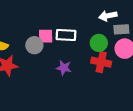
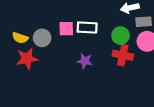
gray circle: (34, 45) -> (42, 38), moved

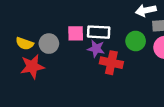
red cross: (123, 55) -> (111, 63), moved
purple star: (85, 61) -> (96, 49), moved

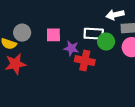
white rectangle: (99, 32) -> (94, 34), moved
gray circle: (49, 44) -> (22, 33), moved

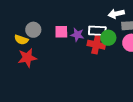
purple star: (71, 48) -> (77, 35), moved
red cross: (85, 61) -> (96, 45), moved

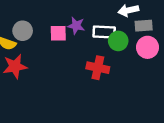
purple star: (77, 35) -> (76, 26), moved
red cross: (96, 45) -> (98, 68), moved

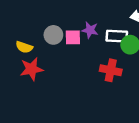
gray circle: (23, 31) -> (53, 35), moved

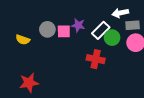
white rectangle: (117, 36) -> (101, 30), turned -48
red star: (31, 69) -> (29, 83), moved

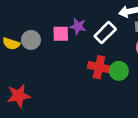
gray circle: (47, 29) -> (31, 40), moved
green circle: (112, 38) -> (119, 71), moved

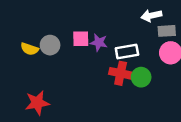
purple star: (78, 26) -> (99, 43), moved
white rectangle: (105, 33) -> (127, 51), moved, turned 35

